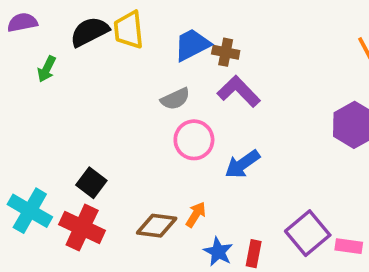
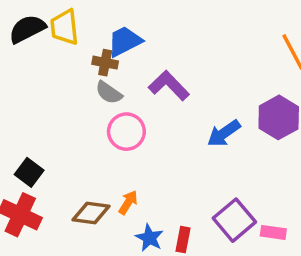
brown cross: (226, 52) -> (105, 63), moved
gray semicircle: (175, 99) -> (109, 93), turned 60
blue arrow: (242, 164) -> (224, 133), moved

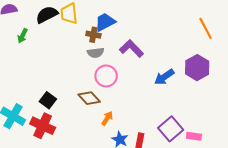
gray semicircle: (109, 93) -> (96, 53), turned -42
brown diamond: (91, 213) -> (89, 98), moved, turned 40

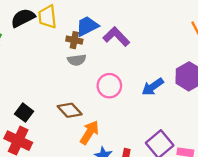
purple L-shape: (131, 48) -> (116, 37), moved
pink circle: (106, 76) -> (109, 86), moved
orange arrow: (107, 118) -> (90, 132), size x1.5

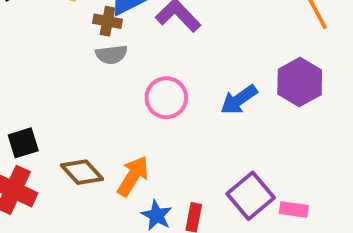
brown diamond: (70, 110) -> (82, 172), moved
black square: (24, 113) -> (23, 143), turned 36

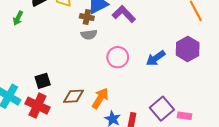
brown diamond: (82, 172) -> (73, 96), turned -50

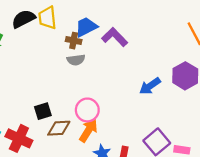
pink circle: (118, 57) -> (87, 110), moved
black square: (43, 81) -> (43, 111), moved

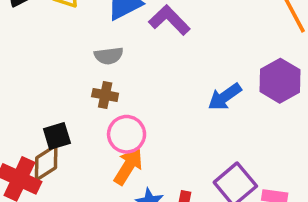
brown cross: (74, 41) -> (105, 95), moved
brown diamond: (59, 128) -> (46, 163), moved, turned -30

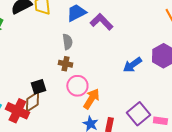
gray semicircle: (109, 56) -> (67, 42), turned -91
orange arrow: (128, 166) -> (91, 99), moved

